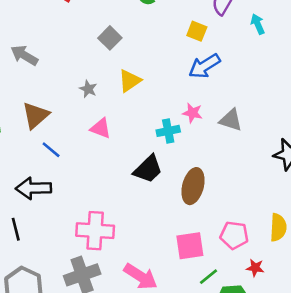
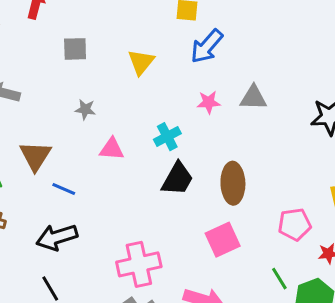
gray square: (110, 38) -> (75, 49), moved, turned -30
yellow triangle: (130, 81) -> (141, 62), moved
cyan cross: (168, 131) -> (167, 137), moved
pink square: (190, 246) -> (223, 240), moved
green line: (208, 277) -> (279, 279), turned -66

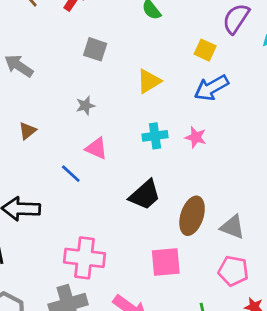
gray triangle: (253, 98) -> (232, 227), moved
gray star: (85, 109) -> (85, 106), turned 30
cyan cross: (167, 137) -> (155, 136), moved
brown triangle: (35, 156) -> (27, 131), size x0.6
blue line: (64, 189) -> (71, 174), moved

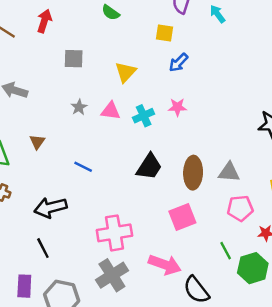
blue arrow: (211, 88) -> (178, 63), size x0.7
pink triangle: (96, 148) -> (111, 111), moved

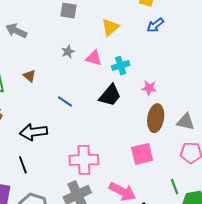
pink star: (177, 107) -> (149, 88), moved
brown triangle: (37, 142) -> (29, 76), turned -32
black trapezoid: (149, 167) -> (110, 95), moved

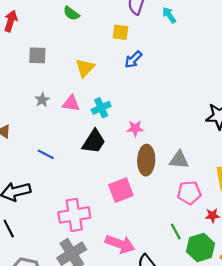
pink square: (142, 154) -> (121, 190), moved

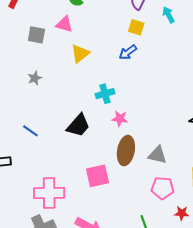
yellow square: (120, 32) -> (136, 27), moved
pink triangle: (71, 103) -> (64, 24), moved
cyan cross: (101, 108) -> (105, 94), moved

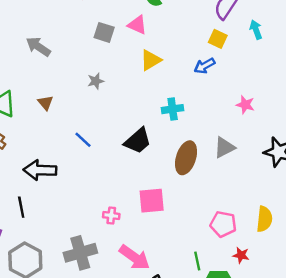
pink star: (120, 119) -> (245, 105), moved
brown ellipse: (126, 151) -> (186, 158), moved
gray triangle: (157, 155) -> (224, 147), moved, turned -48
pink cross: (49, 193) -> (111, 216), moved, size x0.5

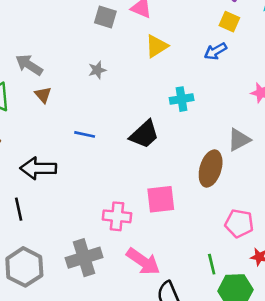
gray arrow: (38, 47) -> (29, 65), moved
blue line: (83, 140) -> (85, 134), turned -30
brown ellipse: (186, 158) -> (211, 168), moved
pink cross: (111, 216) -> (117, 216), size x1.5

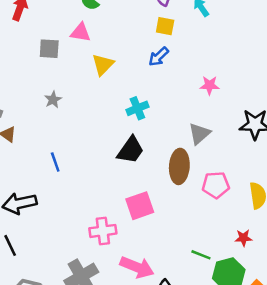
blue line: (85, 134) -> (55, 162), turned 72
black trapezoid: (144, 134) -> (131, 150), moved
pink pentagon: (239, 223) -> (216, 185), moved
green line: (212, 264) -> (201, 255), turned -42

